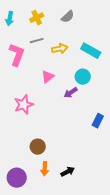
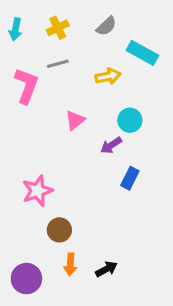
yellow arrow: (60, 49) -> (108, 76), moved
cyan rectangle: (91, 51) -> (142, 53), moved
pink star: (24, 105) -> (37, 191), moved
blue rectangle: (98, 121) -> (130, 178), moved

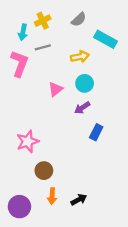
cyan arrow: (15, 29) -> (23, 32), moved
cyan circle: (130, 120) -> (85, 83), moved

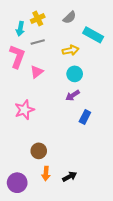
pink triangle: (55, 89) -> (37, 72), moved
pink star: (28, 142) -> (24, 110), moved

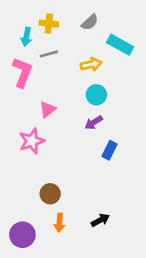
yellow cross: (38, 18) -> (49, 24), turned 32
pink triangle: (37, 72) -> (48, 109), moved
black arrow: (70, 177) -> (100, 220), moved

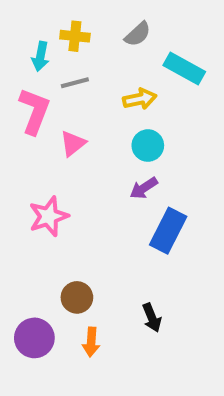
pink triangle: (48, 109) -> (73, 143), moved
blue rectangle: (110, 150) -> (168, 231), size x1.5
black arrow: (100, 220) -> (152, 318), moved, turned 96
purple circle: (22, 235) -> (34, 338), moved

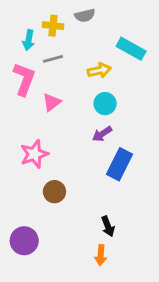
gray semicircle: (138, 34) -> (85, 16), moved, turned 30
brown circle: (77, 297) -> (54, 192), moved
orange arrow: (91, 342) -> (101, 255), moved

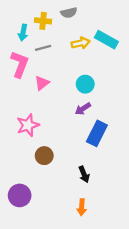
yellow arrow: (99, 70) -> (81, 43), moved
black arrow: (108, 226) -> (84, 174), moved

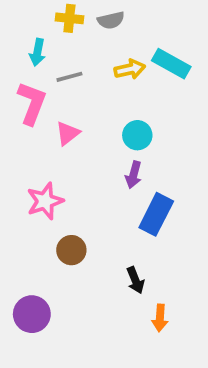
yellow cross: (43, 21) -> (69, 18), moved
purple arrow: (83, 109) -> (134, 175), turned -42
orange arrow: (82, 207) -> (160, 318), moved

